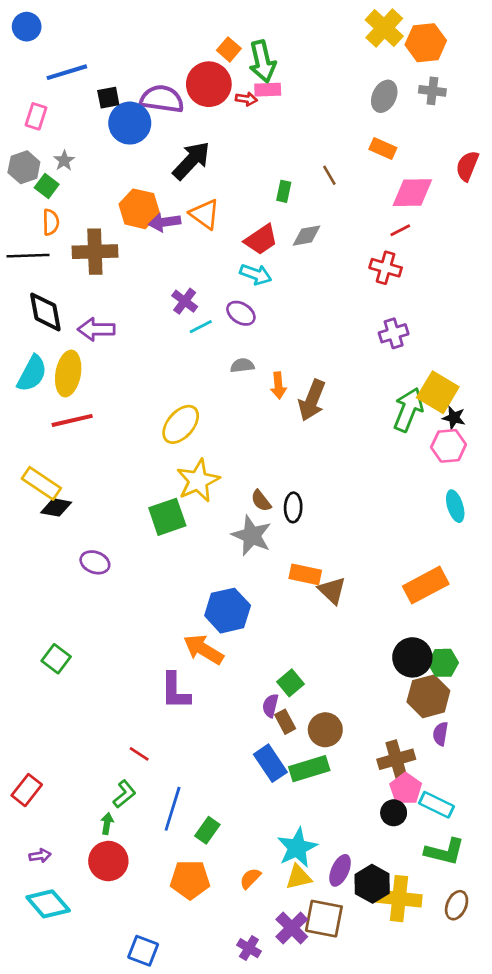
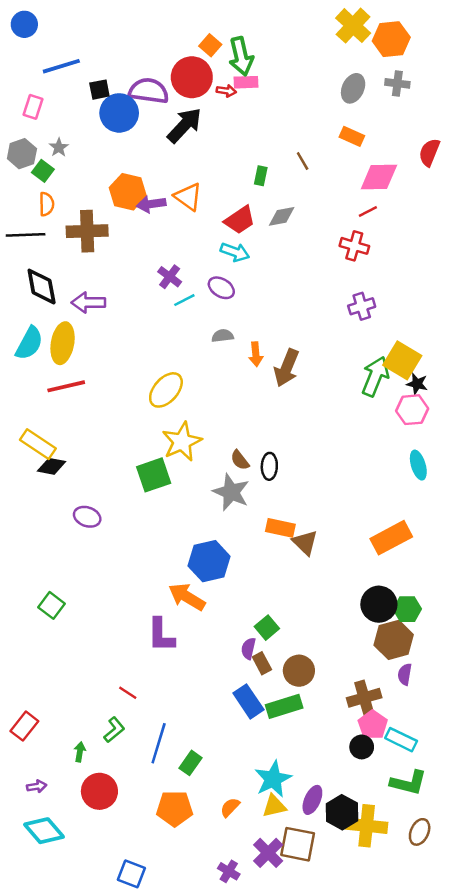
black arrow: (191, 161) -> (184, 125), moved
green arrow: (107, 824) -> (80, 752), moved

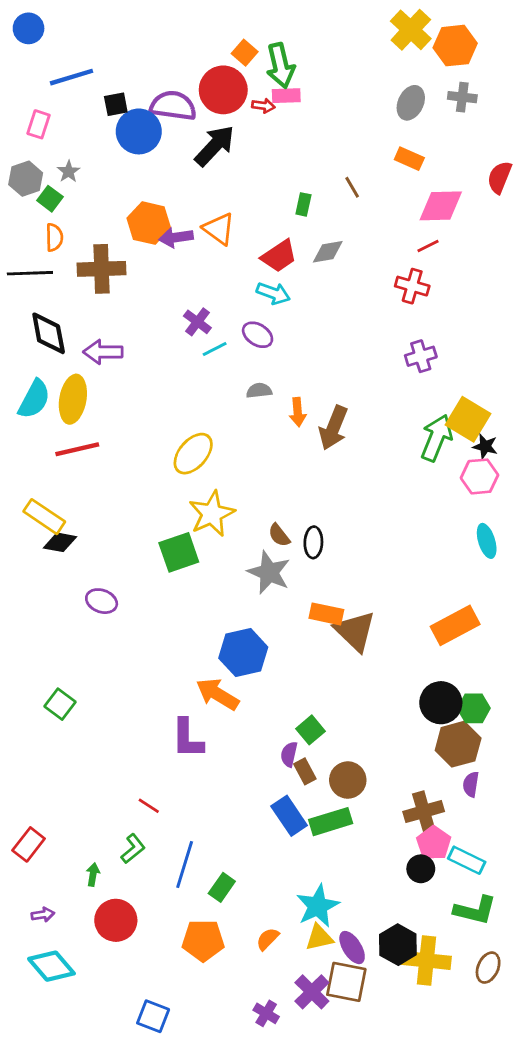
brown triangle: (305, 543) -> (355, 631), size x1.4
purple ellipse: (312, 800) -> (352, 948), moved, turned -56

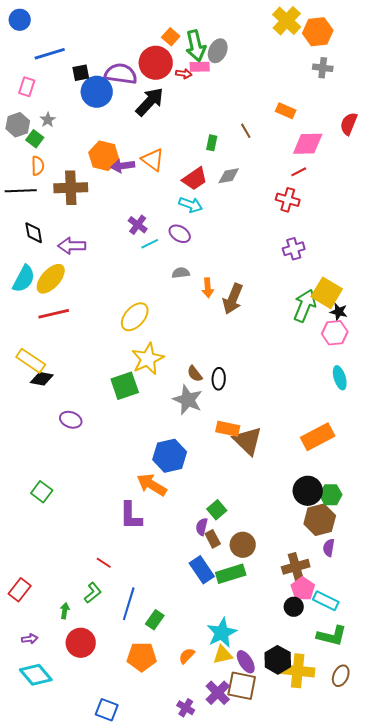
gray ellipse: (411, 103) -> (218, 51), moved
black diamond: (49, 333) -> (34, 233), size x0.7
yellow ellipse: (73, 399) -> (51, 279), turned 32

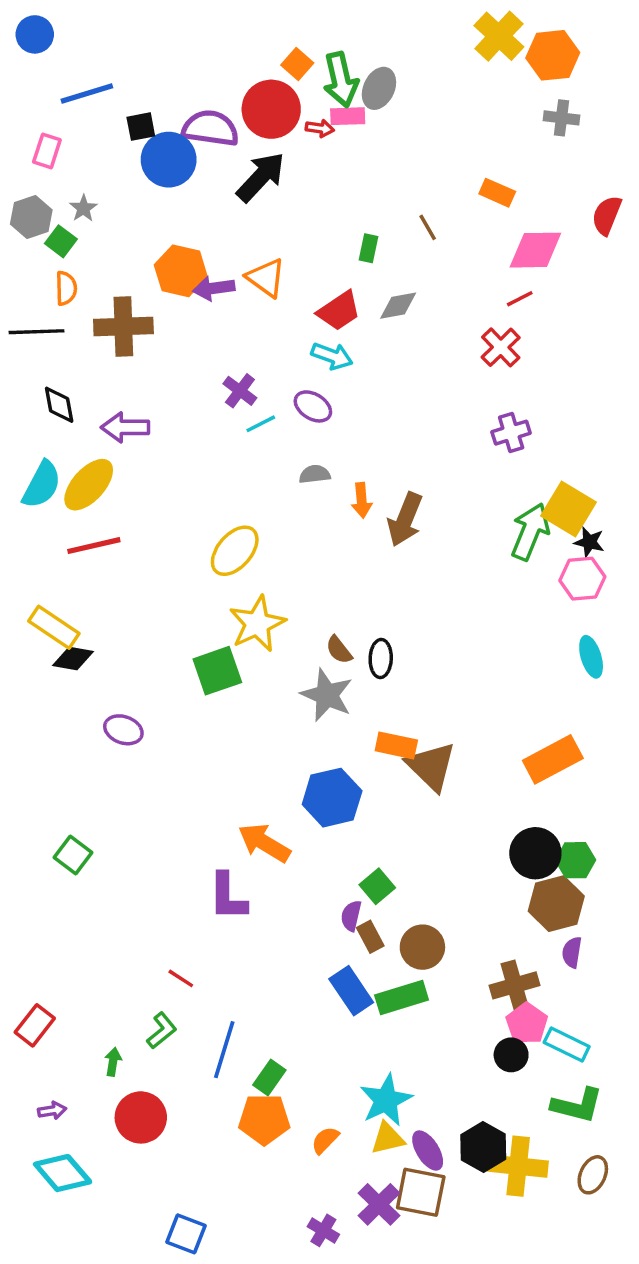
red cross: (288, 200) -> (501, 347), turned 30
blue hexagon: (170, 456) -> (332, 798), moved
orange pentagon: (142, 657) -> (264, 1119), moved

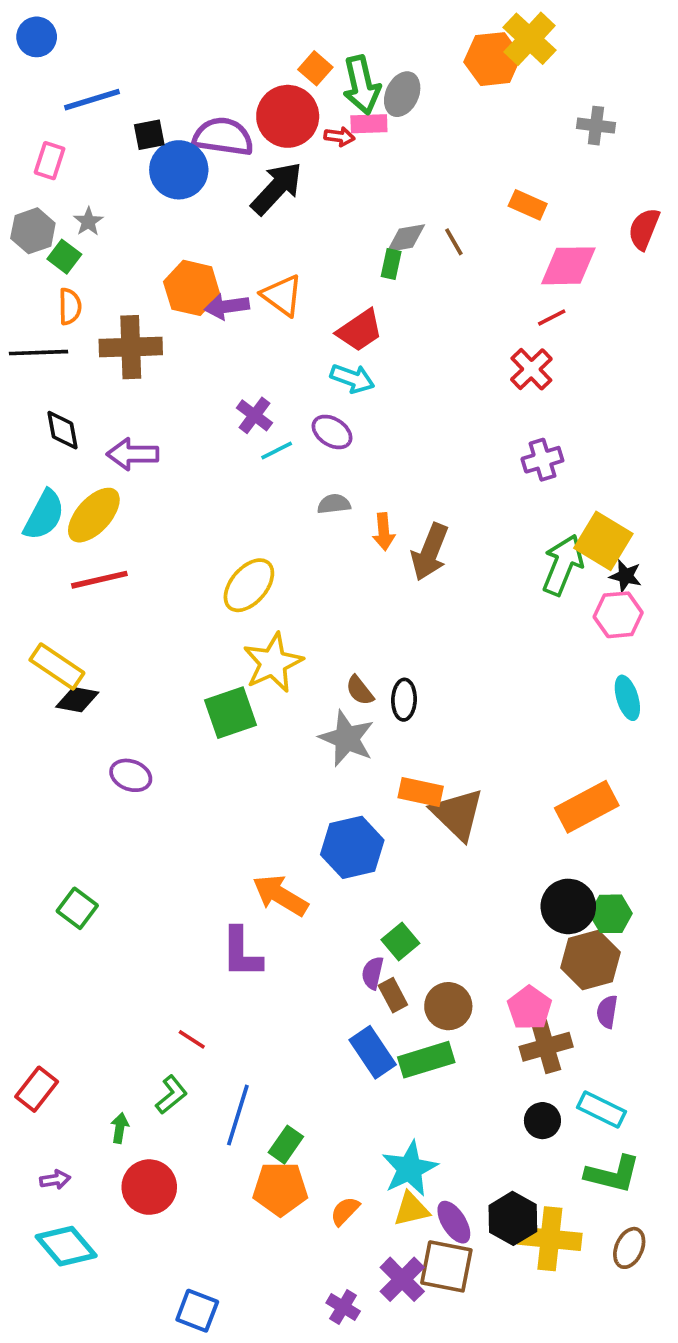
orange hexagon: (553, 55) -> (493, 59), moved
gray diamond: (398, 306) -> (406, 238), moved
pink pentagon: (527, 1024) -> (530, 1008), moved

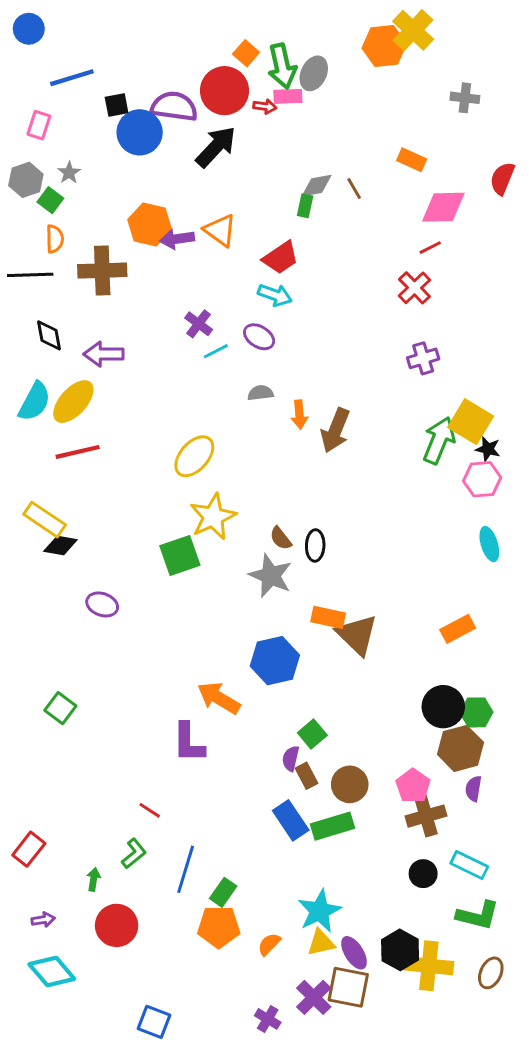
orange rectangle: (587, 807) -> (458, 629), size x0.7

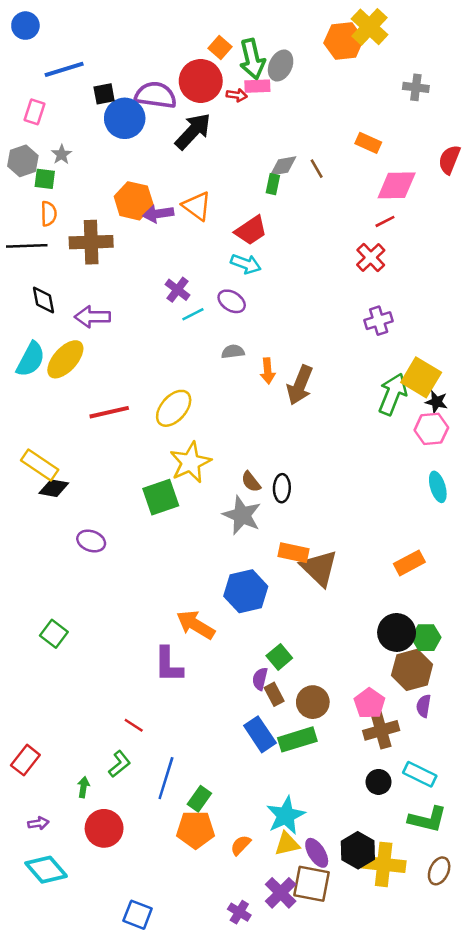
green square: (50, 200) -> (45, 179), turned -30
red line: (78, 452) -> (109, 412), moved

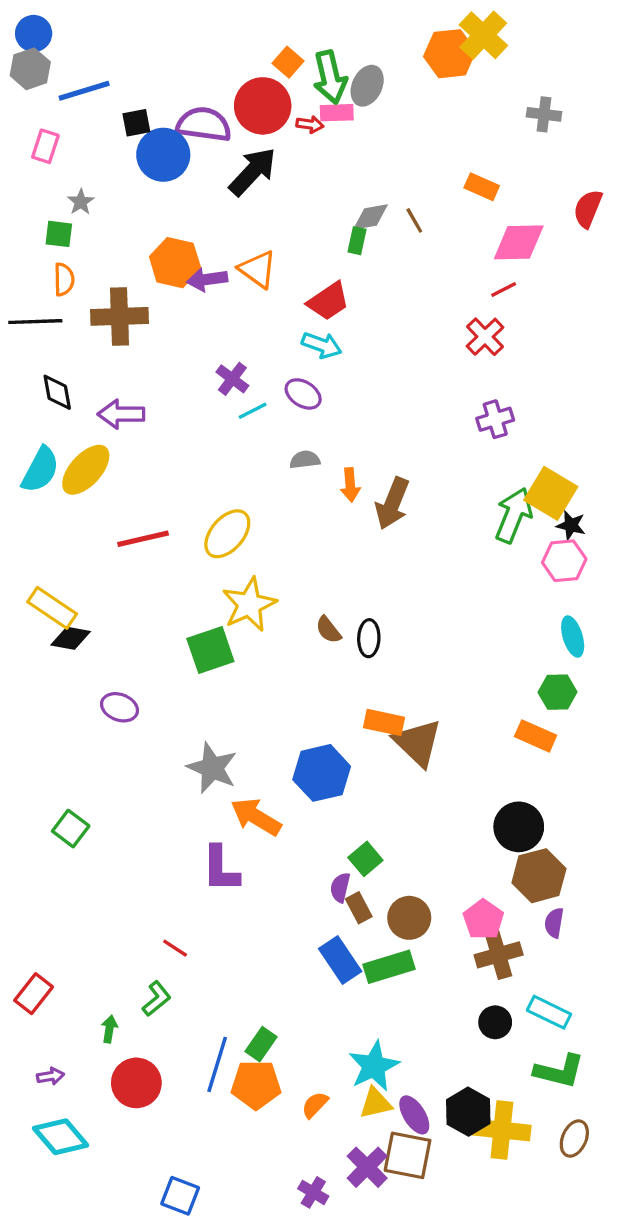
gray hexagon: (23, 161) -> (30, 69), moved
gray star: (242, 515) -> (212, 768), moved
orange rectangle: (409, 563) -> (536, 736), turned 52
green hexagon: (426, 638) -> (557, 692), moved
blue line: (166, 778) -> (217, 1064), moved

